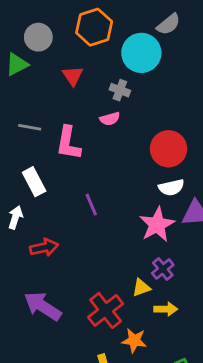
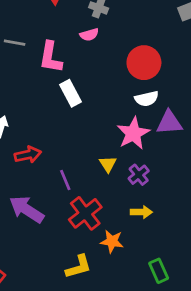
white rectangle: (34, 182) -> (71, 93), moved
purple line: (91, 205) -> (65, 180), moved
yellow triangle: (141, 288) -> (108, 164), moved, turned -42

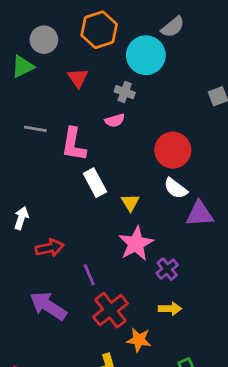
white semicircle: (147, 99) -> (176, 188), turned 50
pink star: (133, 133) -> (136, 244), moved
yellow triangle: (108, 164) -> (130, 203), moved

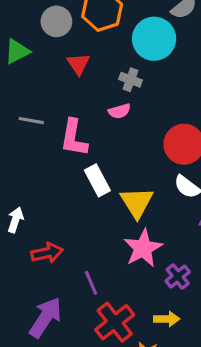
gray circle: (44, 40) -> (56, 21), moved
yellow triangle: (130, 203) -> (137, 202), size x1.6
purple arrow: (48, 306) -> (45, 317), turned 90
yellow arrow: (170, 309) -> (167, 319), moved

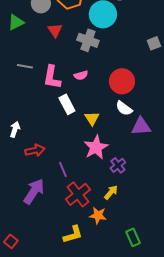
gray cross: (130, 80) -> (88, 40), size x1.5
pink semicircle: (119, 111) -> (81, 75), moved
yellow triangle: (137, 202) -> (92, 118), size x0.7
yellow arrow: (167, 319) -> (111, 192), turned -49

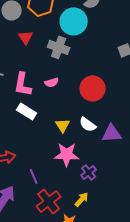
white rectangle: (67, 104) -> (27, 111), moved, turned -30
white semicircle: (124, 108) -> (88, 124), moved
pink star: (96, 147) -> (67, 154), turned 30

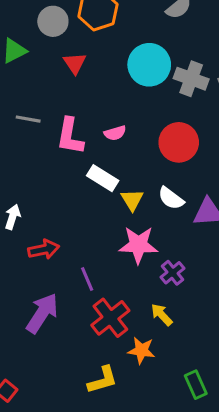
cyan circle: (74, 21) -> (149, 65), moved
gray cross: (59, 47) -> (191, 79), moved
white rectangle: (27, 111) -> (103, 178), moved
yellow arrow: (82, 199) -> (162, 315), turned -84

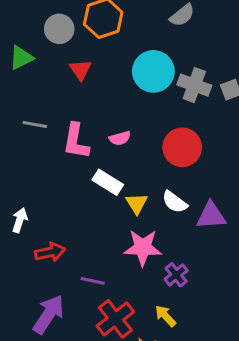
purple line: (87, 279) -> (93, 281), turned -55

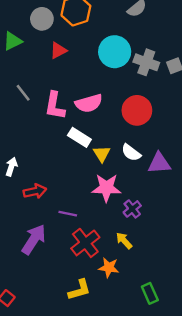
red triangle: (80, 70) -> (58, 51), turned 36
gray line: (35, 125) -> (23, 93), turned 42
pink semicircle: (120, 138) -> (89, 103), size x1.6

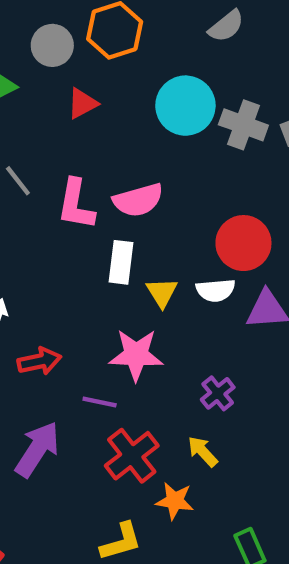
red circle: (137, 110) -> (243, 243), moved
white rectangle: (79, 137) -> (121, 262), turned 65
white semicircle: (131, 153) -> (216, 290), turned -42
pink star: (106, 188) -> (136, 355), moved

